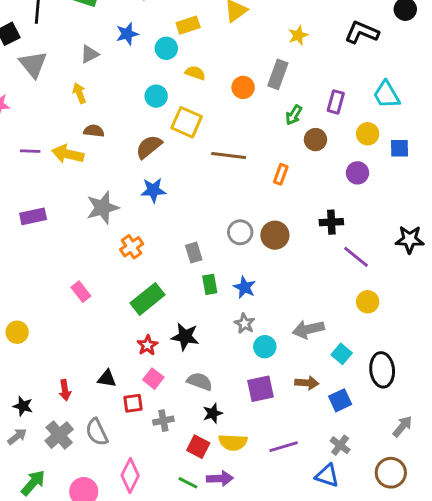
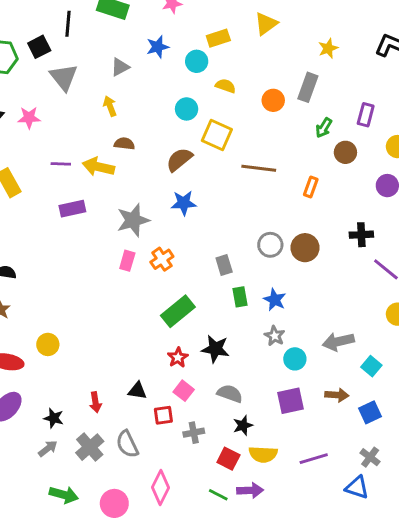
purple rectangle: (33, 216) -> (72, 209), moved
pink rectangle: (81, 292) -> (127, 261), moved, turned 54
green arrow: (33, 483) -> (64, 495), turned 64

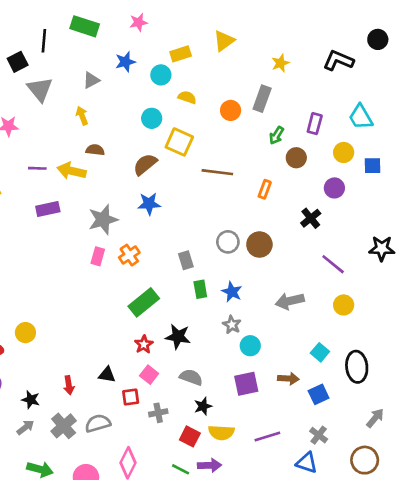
black cross: (361, 235) -> (311, 218), moved, turned -36
gray arrow: (338, 342) -> (290, 301), moved
gray semicircle: (127, 444) -> (98, 423), turned 100

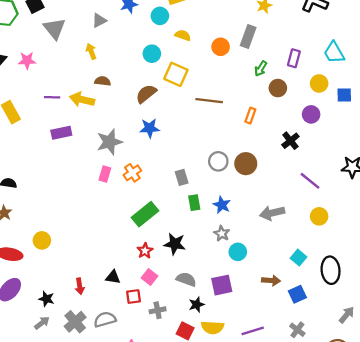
purple square: (246, 384) -> (222, 285), moved

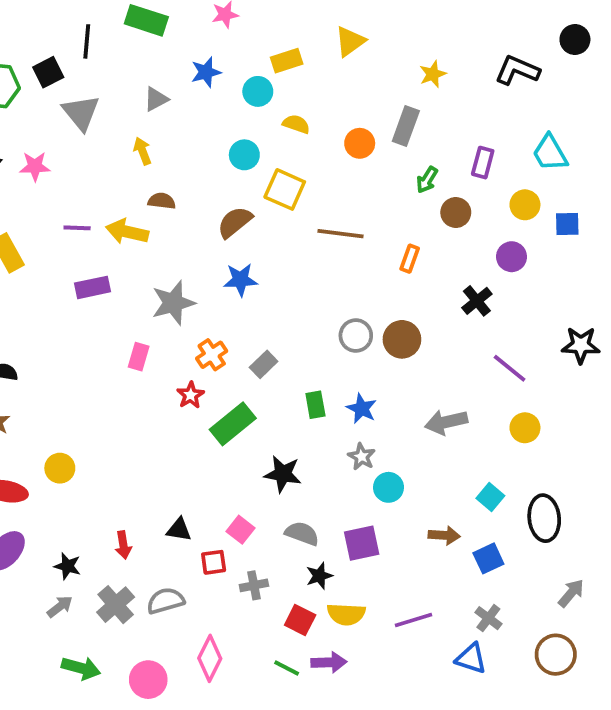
pink rectangle: (105, 174) -> (139, 357), moved
gray rectangle: (182, 177) -> (264, 364), moved, turned 63
red star: (145, 251) -> (191, 395), moved

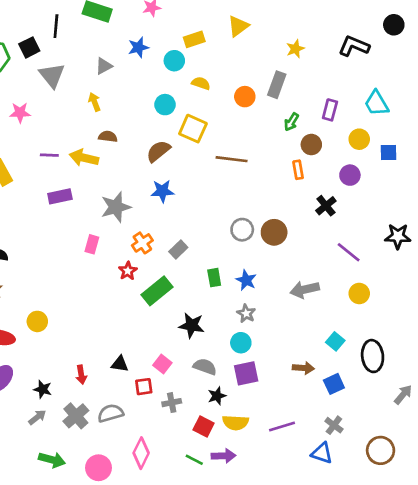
orange rectangle: (410, 259) -> (298, 170), moved, turned -30
cyan circle: (388, 487) -> (241, 343), moved
gray arrow: (571, 593) -> (403, 395), moved

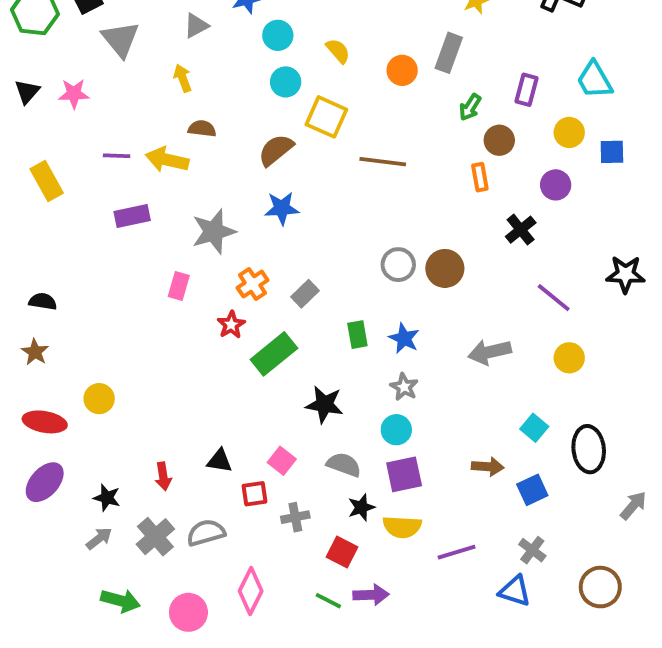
cyan circle: (174, 61) -> (278, 35), moved
yellow semicircle: (201, 83) -> (338, 51), turned 30
yellow semicircle: (236, 423) -> (402, 527), moved

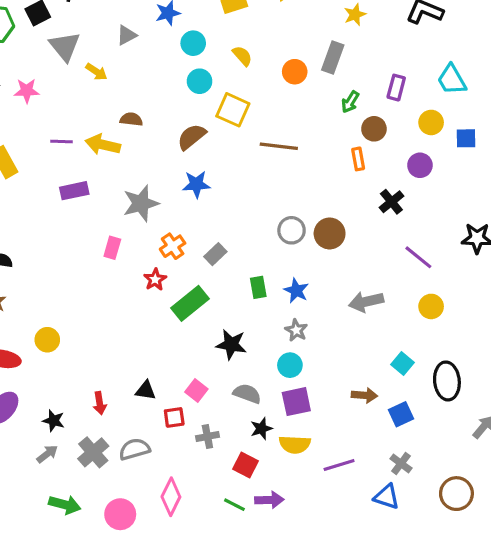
yellow arrow: (183, 78) -> (96, 72), moved, turned 145

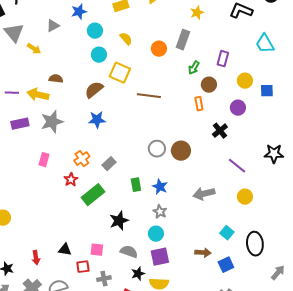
cyan trapezoid: (452, 80) -> (265, 44), moved
gray star: (141, 203) -> (52, 122), moved
black star: (231, 345) -> (119, 221), turned -30
pink square: (196, 390) -> (97, 250), turned -32

